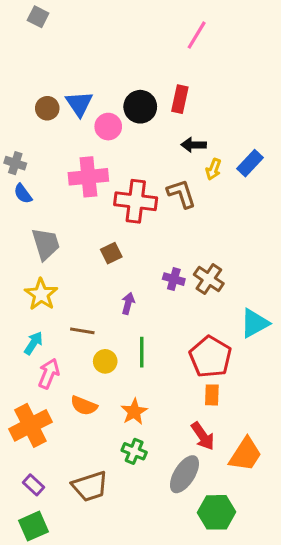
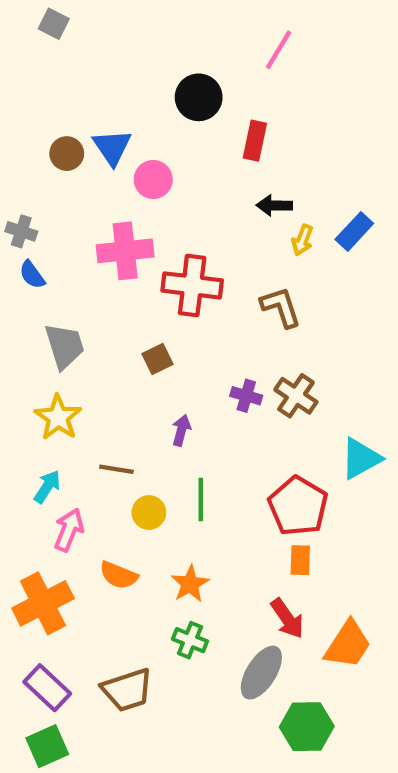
black circle: (140, 107) -> (199, 97), moved
brown L-shape: (181, 194) -> (281, 307), moved
purple rectangle: (34, 485) -> (47, 688), size x1.5

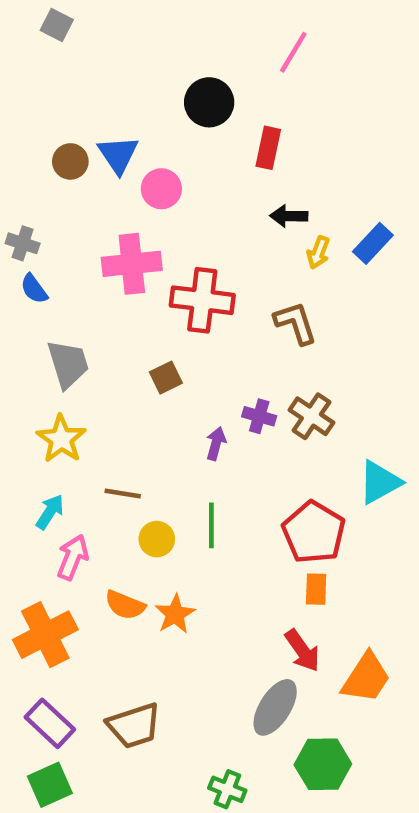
purple arrow: (181, 430) -> (216, 444), moved
orange star: (190, 584) -> (175, 614), moved
green cross: (190, 640) -> (227, 789), moved

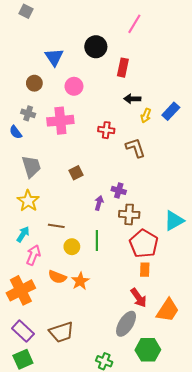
blue triangle: (118, 155) -> (54, 57), moved
brown circle: (70, 161) -> (34, 83), moved
gray cross: (23, 243) -> (28, 113), moved
red cross: (202, 300) -> (106, 130), moved, size x0.6
brown cross: (311, 416) -> (129, 214), moved, turned -30

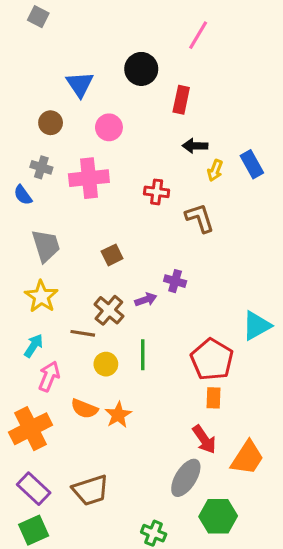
blue rectangle: (171, 111) -> (252, 164), turned -72
purple arrow: (99, 203) -> (146, 300), turned 56
brown cross: (129, 214) -> (109, 310), moved, turned 36

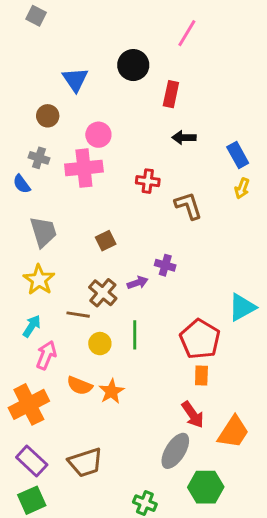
pink circle: (109, 127) -> (98, 135), moved
yellow arrow: (215, 170) -> (242, 188), moved

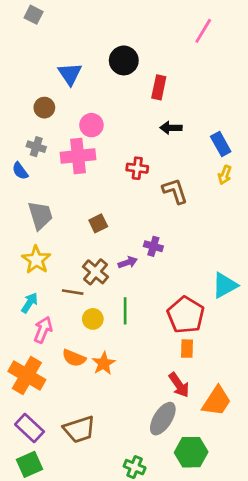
pink line: (187, 33) -> (203, 31), moved
orange cross: (29, 404) -> (27, 376), turned -33

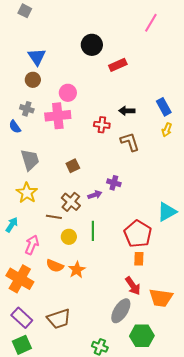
blue triangle: (70, 74) -> (37, 57), moved
red rectangle: (159, 87) -> (118, 65), turned 54
black arrow: (171, 128) -> (127, 111), moved
cyan arrow: (30, 303) -> (12, 225), moved
orange trapezoid: (217, 401) -> (161, 298), turned 65

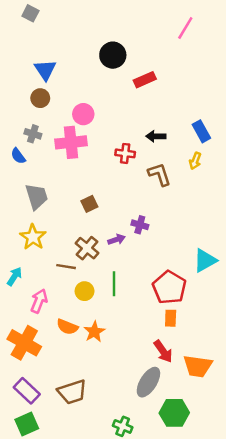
yellow arrow: (167, 130) -> (195, 161), moved

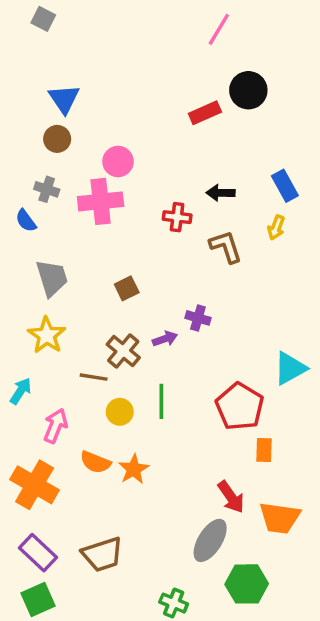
pink line: (185, 28) -> (219, 29), moved
black circle: (113, 55) -> (248, 90), moved
orange rectangle: (171, 318) -> (264, 450), moved

